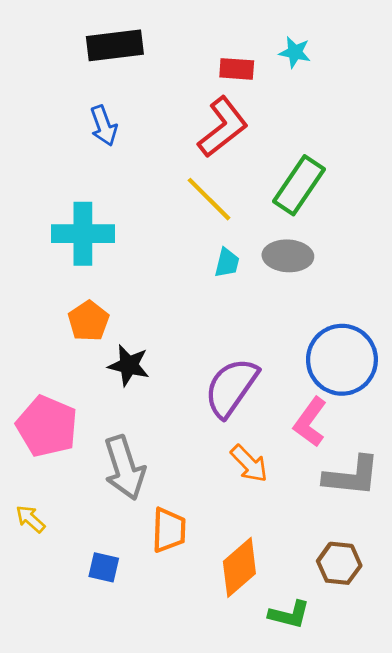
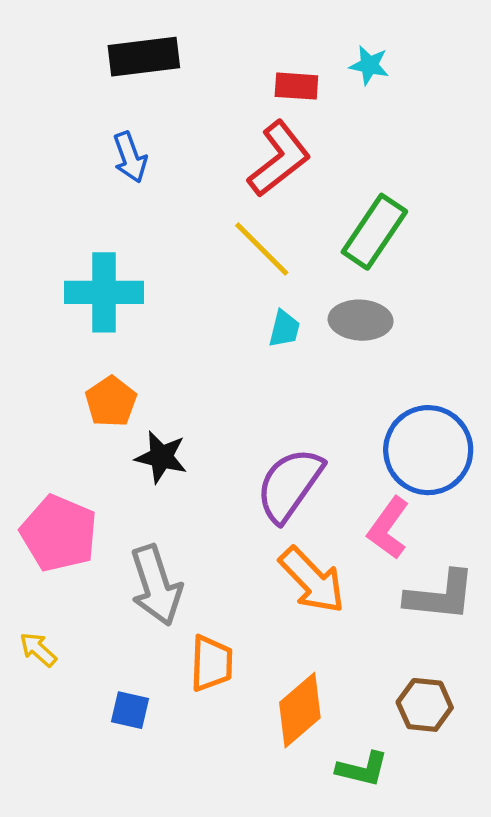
orange arrow: (249, 464) -> (312, 580), size x1.4

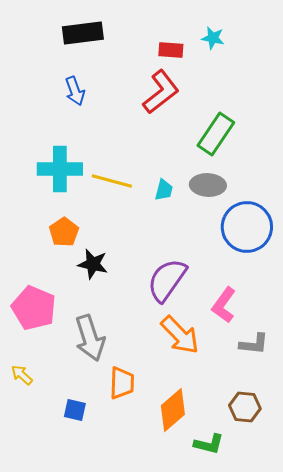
yellow line: (262, 249) -> (112, 181), moved, turned -30
blue circle: (428, 450) -> (247, 227), moved
gray L-shape: (440, 596) -> (254, 344), size x0.7

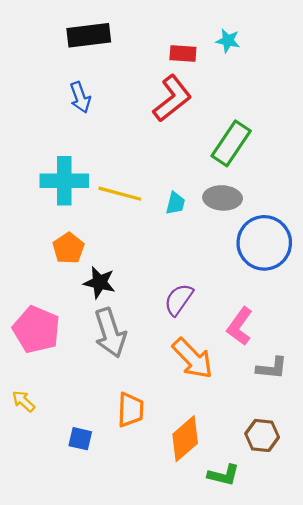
purple semicircle: (167, 280) -> (179, 300), size x0.7
gray arrow: (90, 338) -> (110, 333), moved

